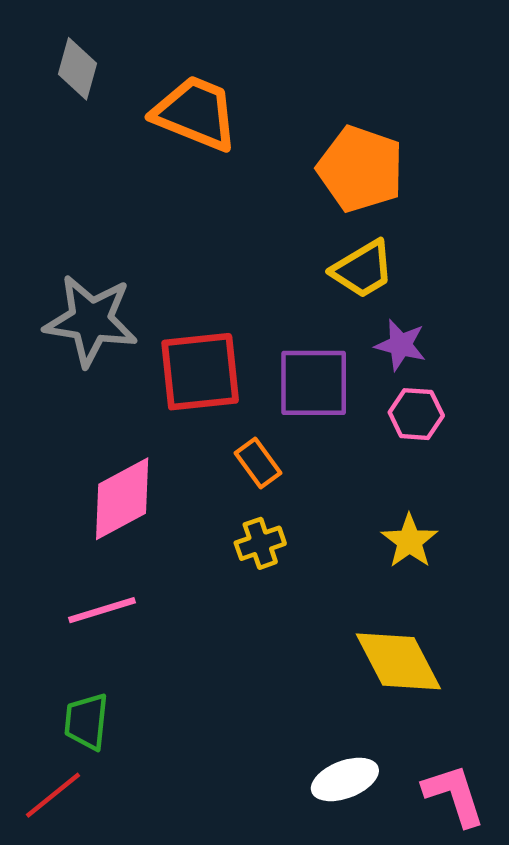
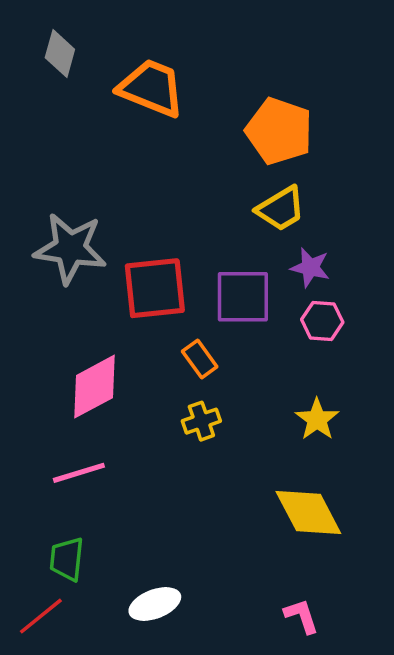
white ellipse: (345, 779) -> (155, 604), moved
pink L-shape: (454, 795) -> (302, 616), moved, size x0.7

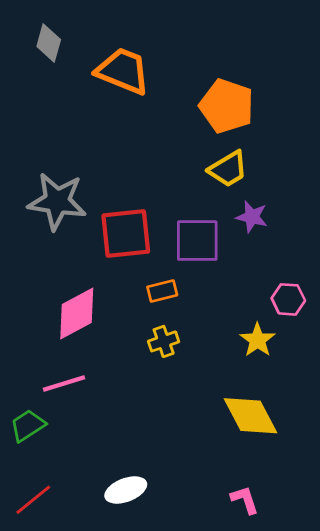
pink hexagon: (322, 321) -> (288, 299), moved
orange rectangle: (200, 359) -> (162, 291), turned -68
green trapezoid: (67, 559) -> (28, 426), moved, turned 51

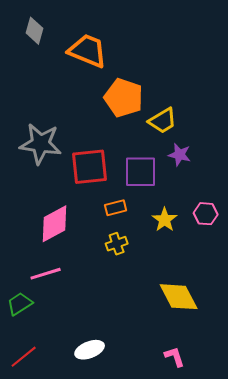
orange pentagon: (227, 106) -> (124, 98), moved
yellow star: (257, 340) -> (165, 220), moved

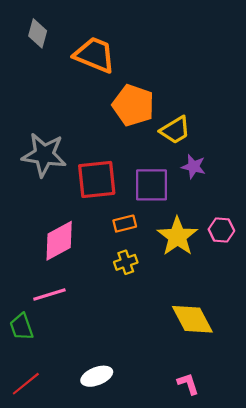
yellow star: (165, 220) -> (177, 236), size x1.5
green trapezoid: (20, 304) -> (21, 327), turned -76

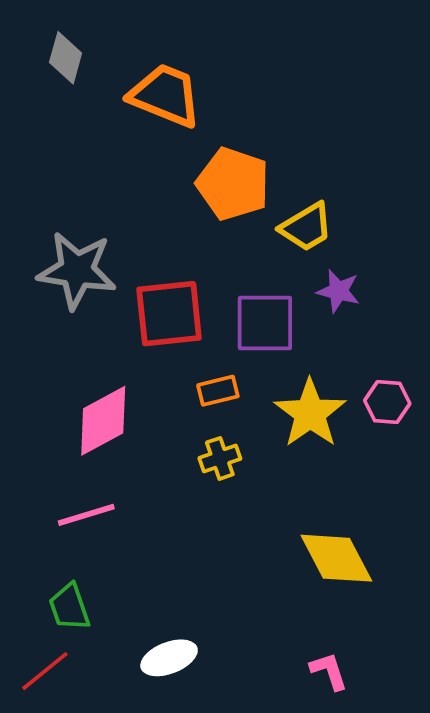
green trapezoid: (21, 327) -> (69, 607), moved

